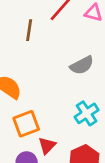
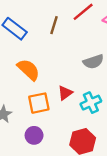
red triangle: (47, 146) -> (65, 93), moved

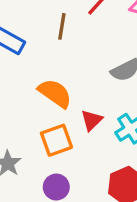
orange semicircle: (29, 70) -> (55, 93), moved

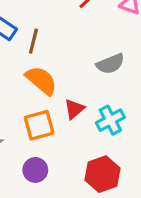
brown line: (62, 26) -> (33, 41), moved

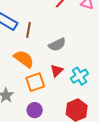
gray semicircle: (110, 64) -> (57, 45), moved
orange semicircle: (41, 80) -> (24, 59), moved

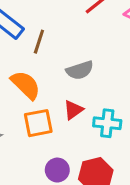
cyan cross: (79, 76) -> (107, 123), turned 30
purple circle: (35, 110) -> (57, 170), moved

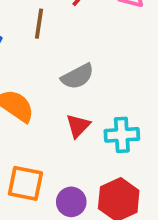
brown line: (39, 42) -> (39, 24), moved
orange square: (38, 123) -> (25, 183), moved, turned 32

